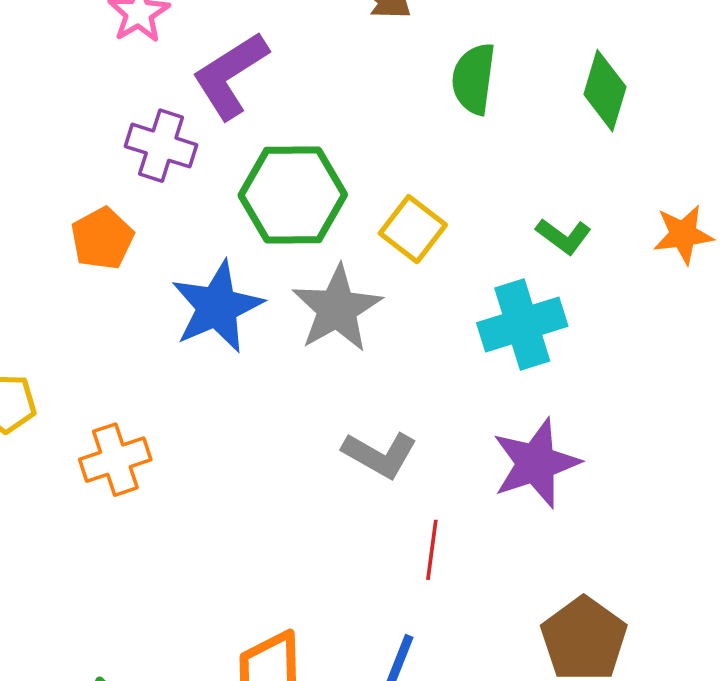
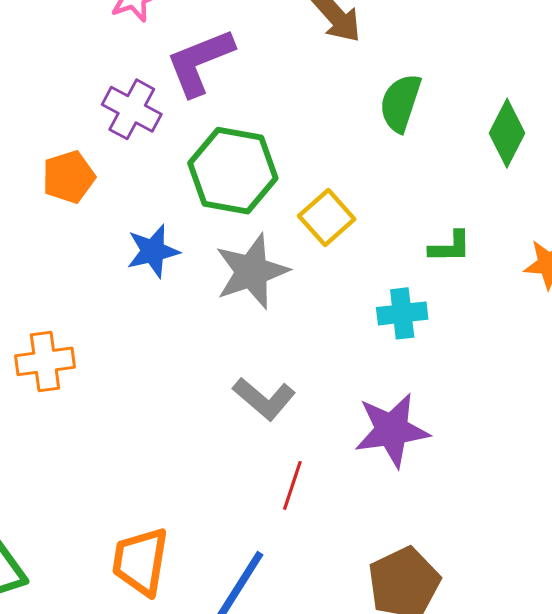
green L-shape: (563, 236) -> (450, 247), turned -48
blue star: (217, 307) -> (153, 251), size x0.7
cyan cross: (522, 324) -> (402, 313), size x0.7

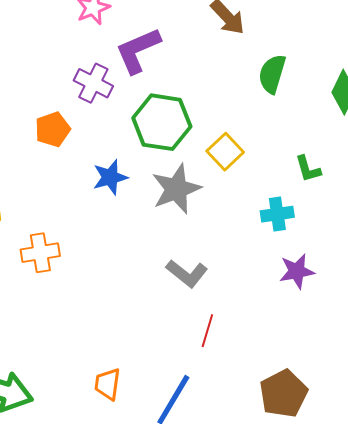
green L-shape: (450, 247) -> (308, 169), turned 76
purple star: (392, 430) -> (297, 271), moved, size x0.7
orange trapezoid: (140, 561) -> (108, 384), size x0.7

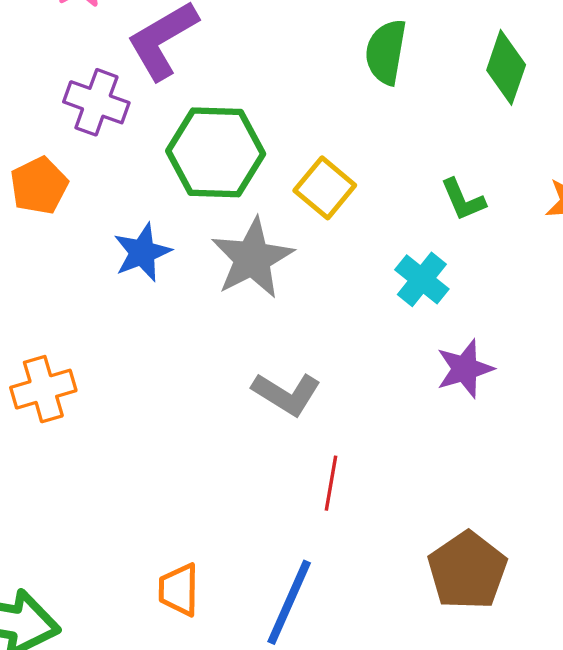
cyan cross: (277, 214) -> (422, 279), turned -36

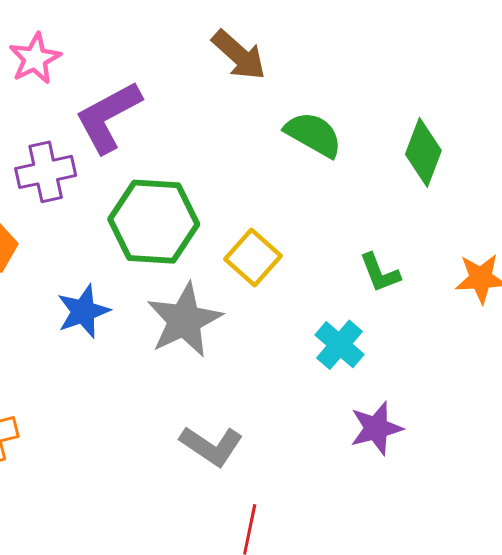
green semicircle: (386, 52) -> (313, 134), turned 108
purple cross: (96, 102) -> (46, 172), turned -34

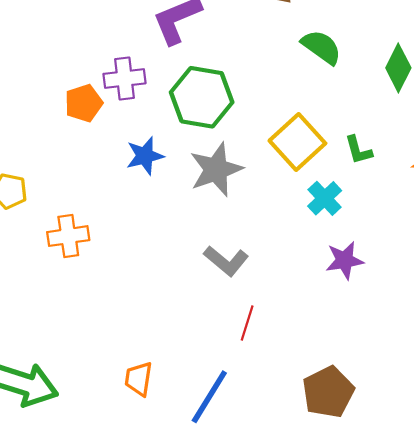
purple cross: (46, 172) -> (124, 79), moved
yellow square: (253, 258) -> (297, 142), moved, size x1.4

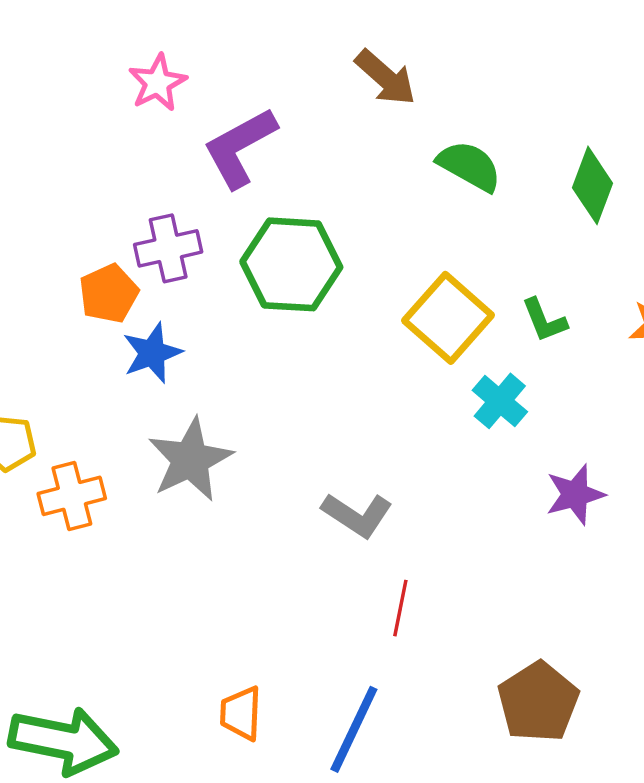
blue star: (145, 156) -> (152, 353), moved
gray star: (216, 169) -> (190, 460), moved
orange cross: (68, 236) -> (72, 496), moved
purple star: (345, 260) -> (575, 494), moved

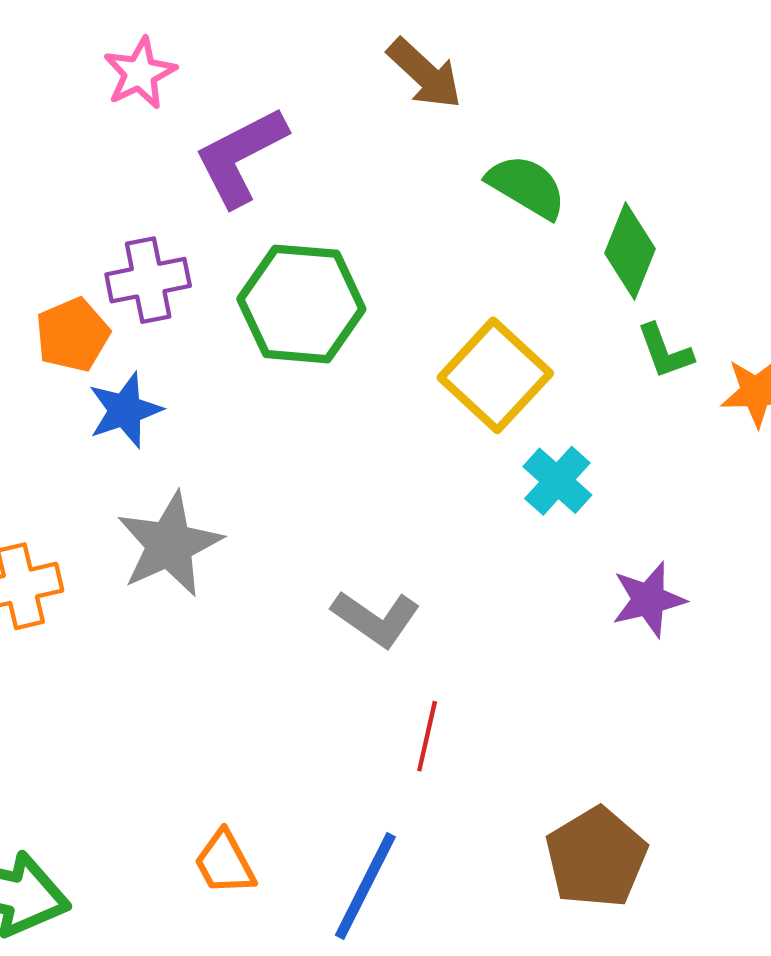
green diamond: (593, 185) -> (630, 251), moved
green L-shape: (544, 320) -> (665, 351), moved
orange trapezoid: (241, 713) -> (225, 863), turned -32

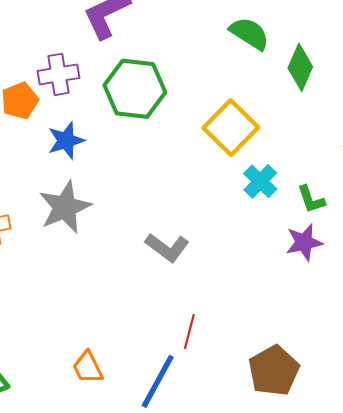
green L-shape: (665, 351) -> (311, 199), moved
blue star: (125, 410) -> (66, 141), moved
red line: (427, 736) -> (189, 331), moved

